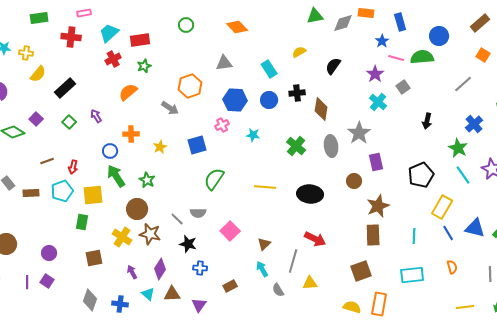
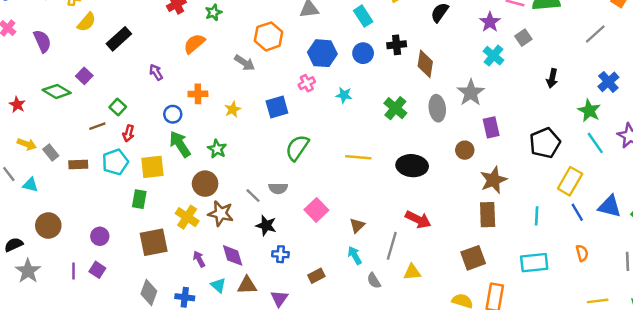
green square: (69, 122) -> (118, 107), moved
brown square: (94, 258) -> (154, 242), size x1.4
purple diamond: (160, 269) -> (233, 255), turned -50

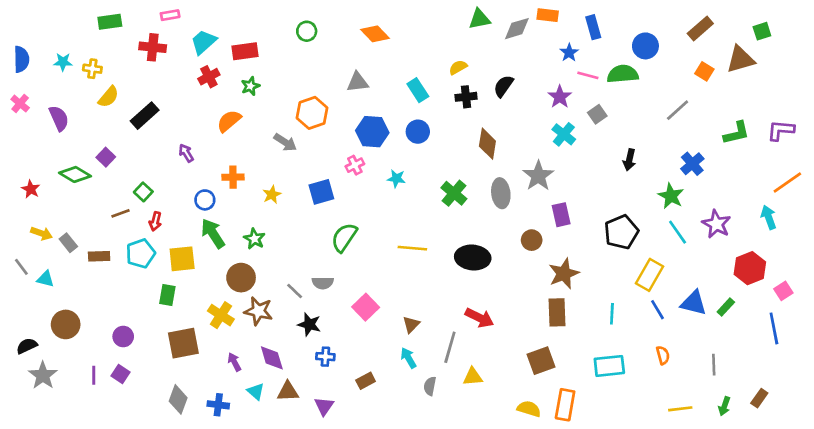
black cross: (397, 45) -> (466, 97), moved
gray semicircle: (374, 281) -> (430, 386), turned 42

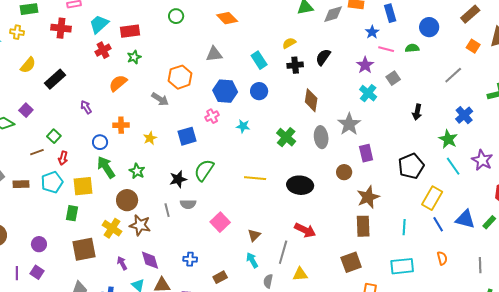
yellow cross: (92, 69) -> (17, 32), moved
green semicircle: (623, 74) -> (412, 48), size x0.6
gray line: (295, 291) -> (167, 210), turned 32
black star: (309, 324) -> (178, 179), moved, turned -30

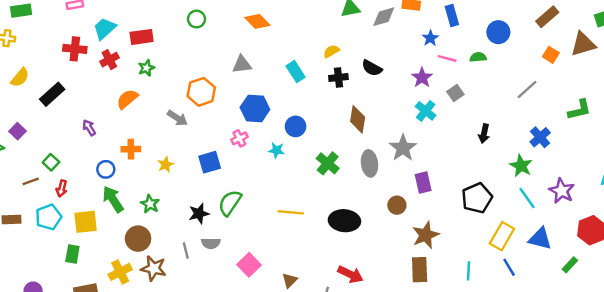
red cross: (61, 28) -> (75, 49), moved
black semicircle: (323, 57) -> (372, 68), turned -96
blue circle: (259, 91) -> (296, 126), moved
blue triangle: (465, 219) -> (540, 239), moved
yellow cross: (112, 228) -> (120, 272), turned 30

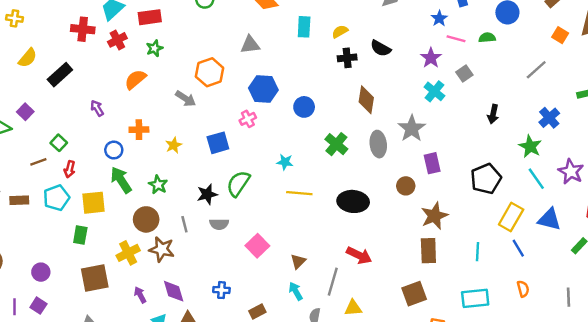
cyan rectangle: (296, 72) -> (304, 27), moved, turned 36
cyan star: (276, 150) -> (285, 162), moved
gray line: (186, 251) -> (184, 224), moved

